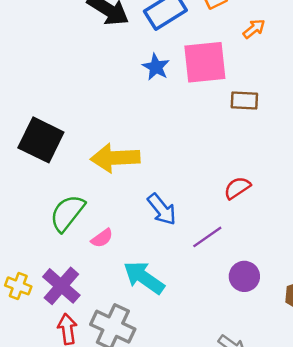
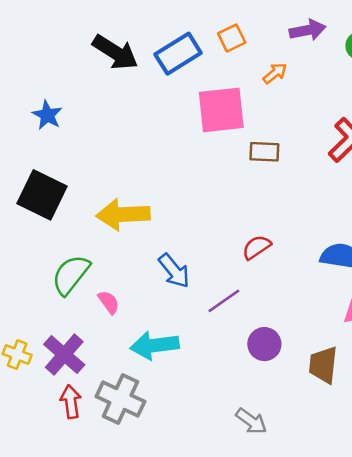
blue star: (156, 67) -> (47, 115), moved
pink semicircle: (102, 238) -> (109, 302), turned -90
cyan arrow: (144, 278) -> (154, 345), turned -42

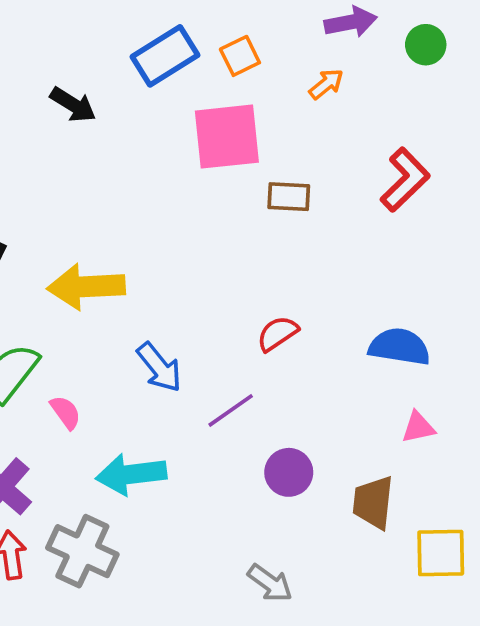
orange square: (232, 38) -> (240, 56), moved
black arrow: (115, 52) -> (73, 105), moved, size x0.7
orange arrow: (275, 73) -> (326, 84), moved

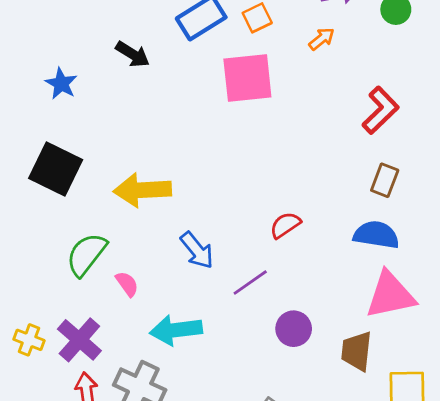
brown rectangle: (289, 197) -> (385, 180), moved, turned -72
pink triangle: (418, 427) -> (390, 295), size x2.0

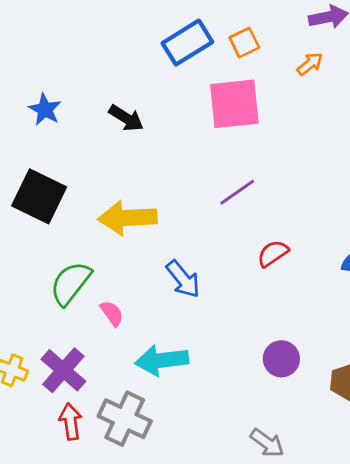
black arrow: (133, 54) -> (126, 118), moved
purple line: (250, 282) -> (237, 192), moved

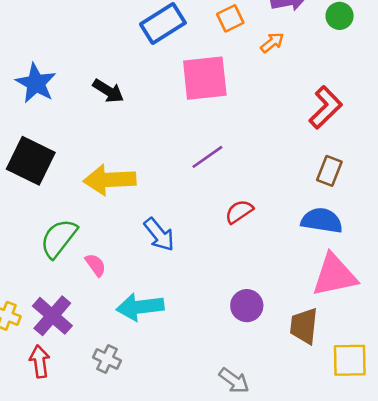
orange square: (244, 43) -> (230, 18), moved
blue star: (45, 110) -> (36, 83), size x1.4
gray cross: (125, 419) -> (107, 359), size x0.6
red arrow: (71, 422) -> (40, 362), moved

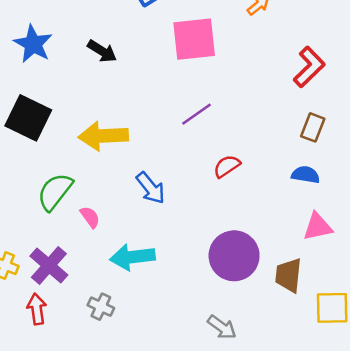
blue semicircle: (322, 220) -> (305, 175), size x0.7
pink triangle: (334, 275) -> (318, 227), size x0.7
purple circle: (247, 306) -> (234, 256), size x1.6

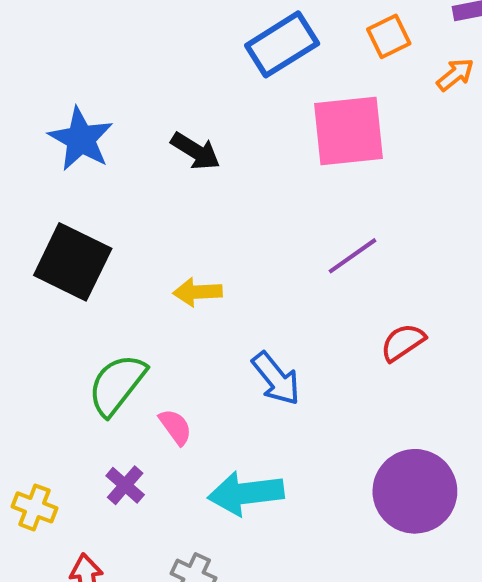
yellow arrow: (103, 136) -> (198, 292), size x0.6
purple cross: (49, 265) -> (125, 485), moved, size x0.6

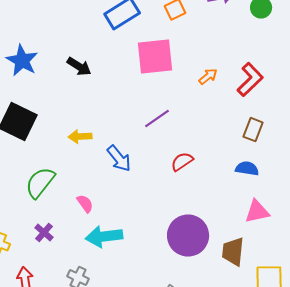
orange arrow: (455, 75) -> (208, 77), moved
blue arrow: (276, 379) -> (119, 159), moved
pink semicircle: (175, 427) -> (85, 204), moved

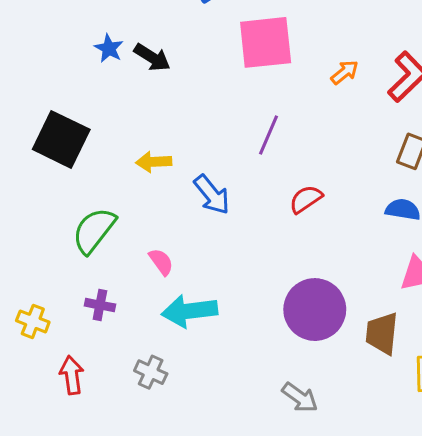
blue star: (22, 61) -> (109, 48), moved, size x0.6
purple line: (157, 119) -> (269, 135), turned -32
purple cross: (44, 233) -> (100, 305), turned -30

